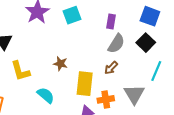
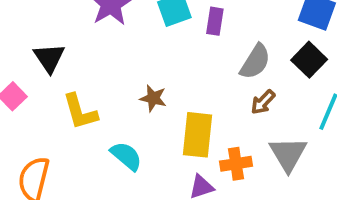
purple rectangle: (111, 21) -> (215, 21), moved
brown arrow: (111, 68) -> (263, 102), moved

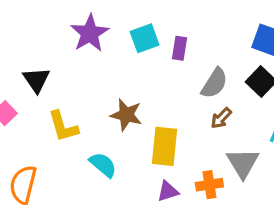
brown star: (153, 98) -> (126, 115), size x1.4
orange cross: (236, 164) -> (209, 185), moved

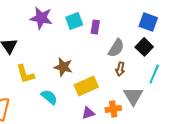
purple star: (90, 33) -> (41, 18), turned -30
brown arrow: (221, 118) -> (120, 69), turned -32
yellow rectangle: (165, 146) -> (86, 86), turned 60

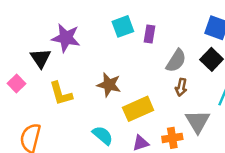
purple star: (41, 18) -> (66, 38), moved
cyan semicircle: (49, 97) -> (103, 135), moved

